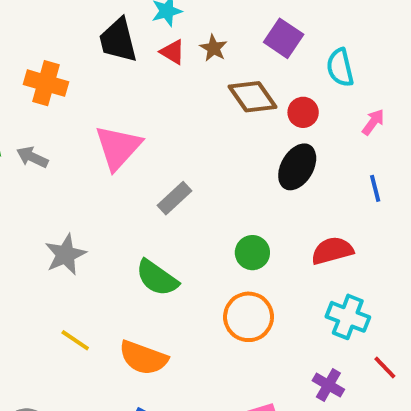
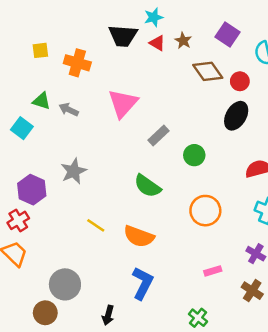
black trapezoid: (118, 40) -> (123, 36), turned -72
green circle: (252, 253) -> (194, 155), moved
gray star: (65, 255) -> (74, 171), moved

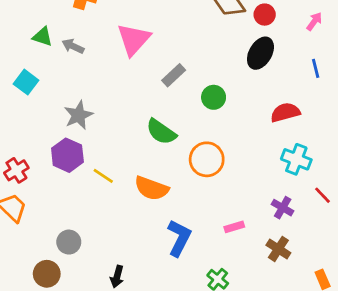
cyan square: (22, 128) -> (26, 82), moved
purple hexagon: (32, 190) -> (67, 155), moved
orange circle: (205, 211) -> (207, 159), moved
blue L-shape: (143, 283) -> (179, 238), moved
gray circle: (65, 284) -> (69, 242), size x0.7

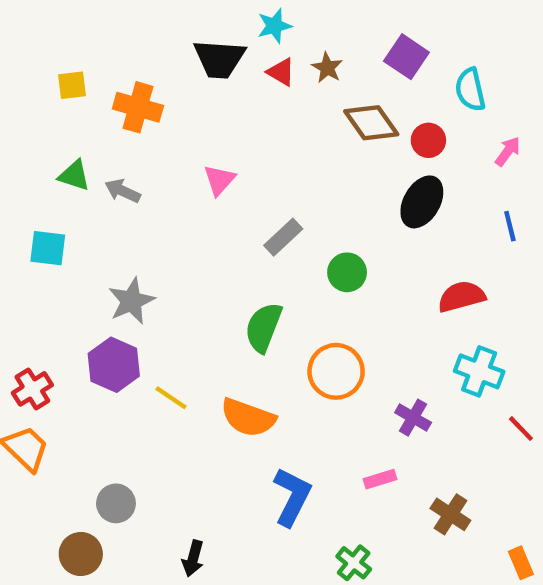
pink triangle: (134, 39) -> (219, 180), size x0.6
cyan square: (26, 82) -> (48, 248), turned -30
green semicircle: (161, 132) -> (263, 327), turned 76
purple cross: (283, 208) -> (413, 418), moved

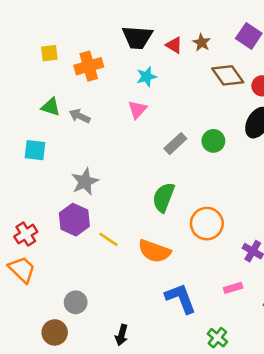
cyan star: (274, 26) -> (146, 77), moved
orange cross: (138, 107) -> (89, 66), turned -32
green circle: (347, 272) -> (213, 141), moved
blue L-shape: (292, 497) -> (181, 298), turned -48

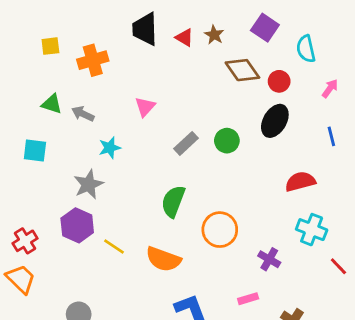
black trapezoid: (137, 37) -> (145, 29), turned 84
cyan star: (146, 77) -> (110, 148), moved

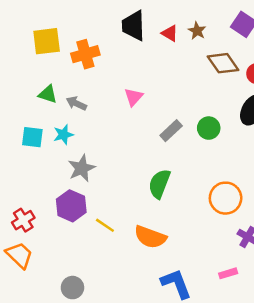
yellow square: (50, 46) -> (47, 41), size x1.6
cyan star: (110, 148) -> (63, 135), moved
orange circle: (220, 230) -> (226, 198), moved

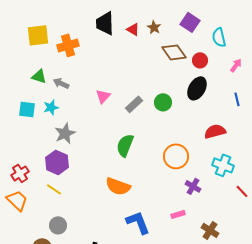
pink triangle: (133, 97) -> (103, 96), moved
yellow line: (105, 225) -> (54, 189), moved

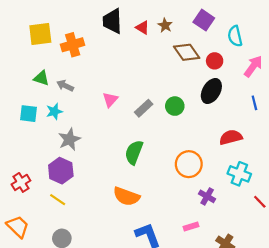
pink arrow: (236, 65) -> (253, 66), size x1.5
orange trapezoid: (17, 200) -> (18, 227), moved

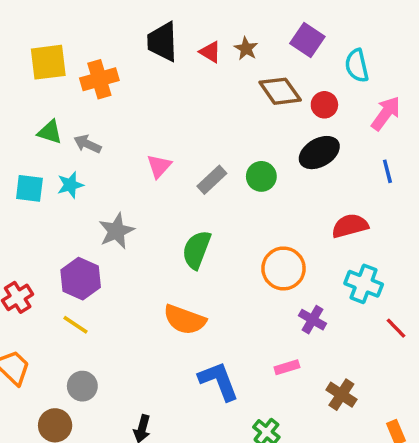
black ellipse: (211, 91) -> (319, 153), turned 30
gray star: (69, 139) -> (116, 231), moved

